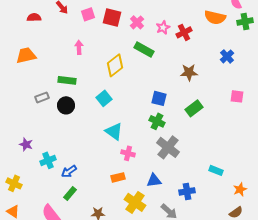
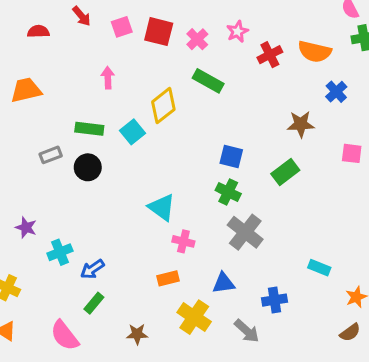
orange semicircle: (215, 17) -> (315, 52), moved
pink star: (163, 27) -> (237, 32), moved
brown star: (189, 72) -> (301, 124), moved
cyan square: (104, 98) -> (132, 132), moved

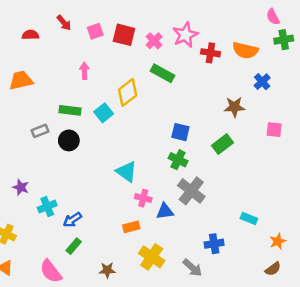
pink star: (237, 32) -> (185, 35), size x1.5
red cross: (270, 55) -> (210, 53), turned 36
blue triangle: (224, 283) -> (165, 211), moved

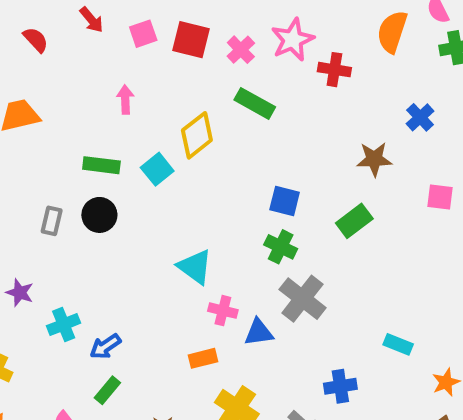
red semicircle: (30, 35) -> (36, 40), turned 49
orange semicircle: (245, 50) -> (392, 32), moved, turned 95
gray rectangle: (40, 131) -> (52, 221), moved, turned -56

